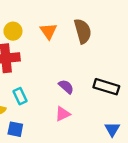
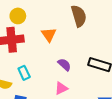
orange triangle: (48, 31) -> (49, 35), moved

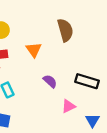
pink triangle: (61, 88) -> (69, 106), moved

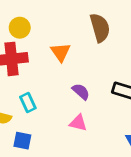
pink triangle: (69, 106) -> (78, 123), moved, turned 40

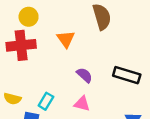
cyan rectangle: (28, 102) -> (46, 101), moved, turned 56

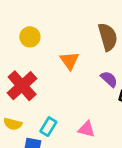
red cross: (21, 45) -> (22, 86), moved, turned -36
purple semicircle: (84, 75) -> (109, 79), moved

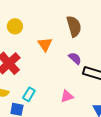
pink triangle: (87, 129) -> (67, 96), moved, turned -32

